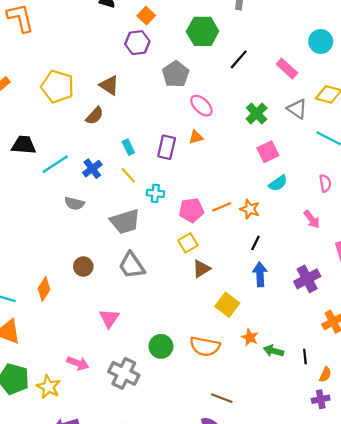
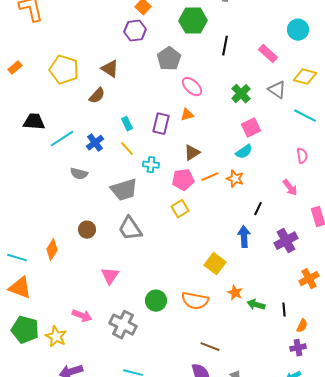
black line: (239, 59) -> (225, 46), turned -30
cyan semicircle: (278, 183) -> (244, 152), moved
black line: (255, 243) -> (258, 209), moved
brown triangle: (201, 269) -> (192, 153), moved

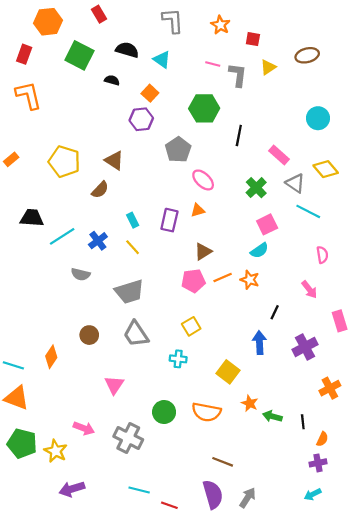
pink rectangle: (268, 54) -> (279, 155), moved
yellow diamond: (305, 77) -> (326, 169), turned 35
cyan line: (305, 116) -> (308, 211), moved
cyan cross: (151, 165) -> (178, 359), moved
yellow square: (180, 209) -> (191, 326), moved

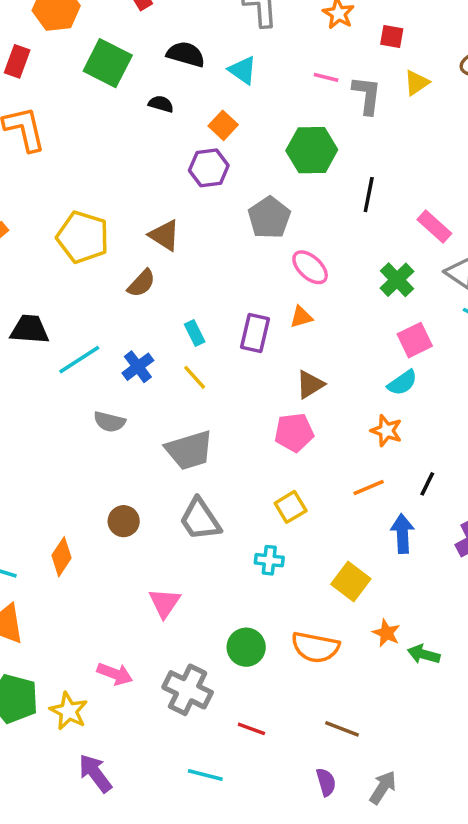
orange line: (223, 278) -> (369, 487), moved
purple arrow: (72, 489) -> (95, 773), turned 70
purple semicircle: (213, 494) -> (326, 782), size x0.6
red line: (169, 505) -> (251, 729), moved

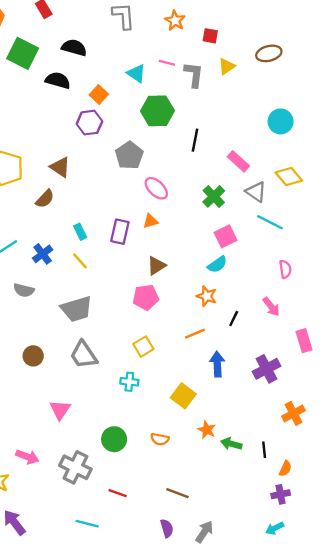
cyan triangle: (243, 70) -> (136, 73), moved
black semicircle: (161, 104) -> (58, 80), size x1.5
black line: (427, 484) -> (234, 318), moved
orange semicircle: (315, 647) -> (160, 439), size x0.6

